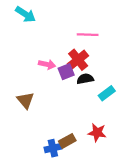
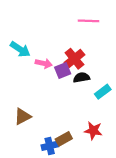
cyan arrow: (25, 14) -> (20, 49), moved
pink line: (88, 35) -> (89, 21), moved
brown triangle: (25, 100) -> (23, 116), moved, turned 42

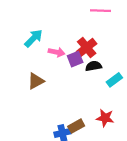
cyan arrow: (20, 49) -> (33, 38), turned -78
brown triangle: (23, 116) -> (36, 81), moved

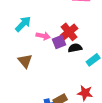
brown triangle: (36, 81) -> (25, 61), turned -42

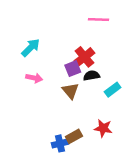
pink arrow: (43, 36) -> (34, 78), moved
brown triangle: (25, 61) -> (70, 91), moved

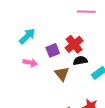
purple square: (73, 69) -> (53, 50), moved

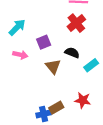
red cross: (74, 44) -> (76, 23), moved
black semicircle: (80, 61) -> (72, 53), turned 32

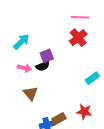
black semicircle: (72, 53) -> (43, 66), moved, turned 136
brown triangle: (53, 66) -> (31, 93), moved

